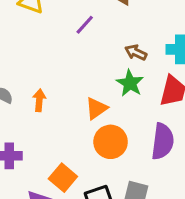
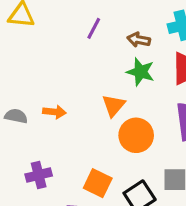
purple line: (85, 25) -> (94, 28), moved
orange arrow: (39, 100) -> (54, 112), turned 105

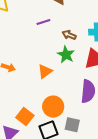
purple line: (94, 28) -> (43, 22), turned 32
orange circle: (136, 135) -> (53, 107), moved

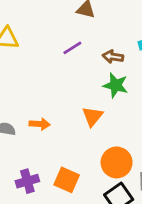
orange square: (25, 117) -> (67, 180), moved

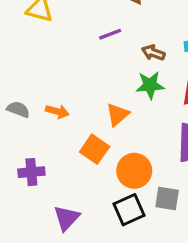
green star: (116, 85) -> (150, 85), turned -30
orange square: (67, 180) -> (95, 149), moved

